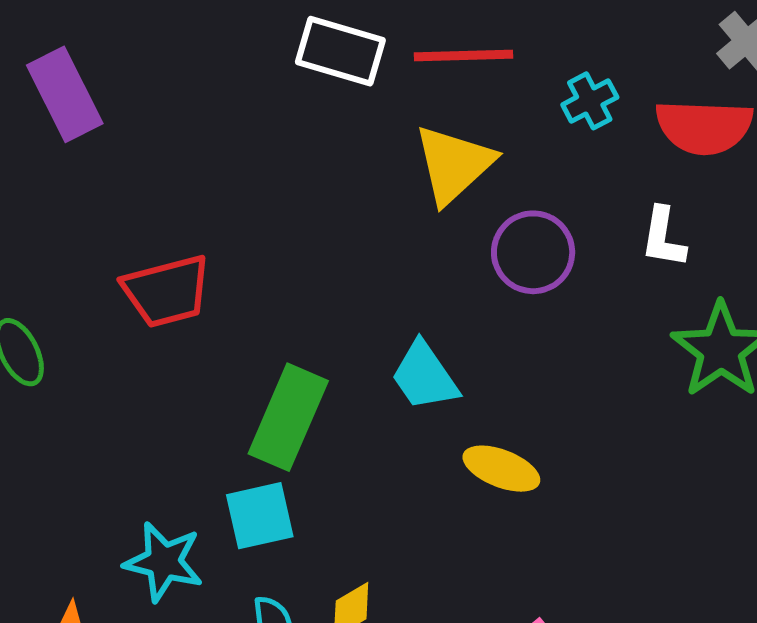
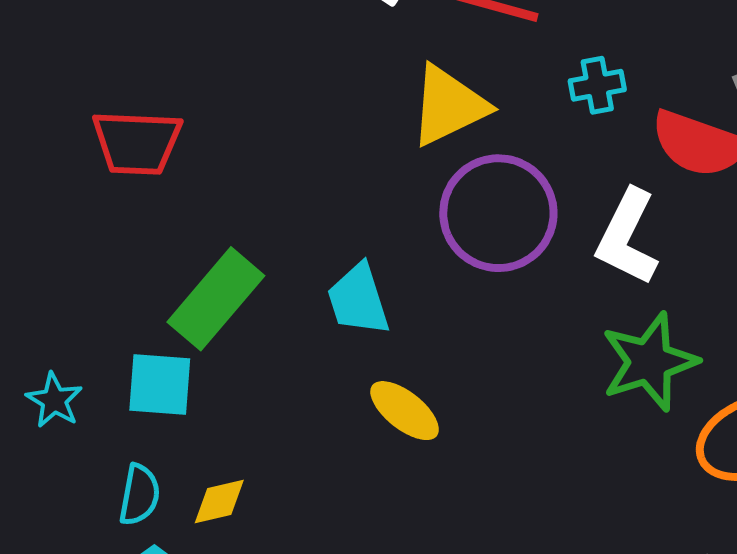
white L-shape: (663, 237) -> (627, 237), size x1.5
purple circle: (533, 252) -> (498, 213), size x1.4
cyan star: (164, 562) -> (54, 400), size x0.7

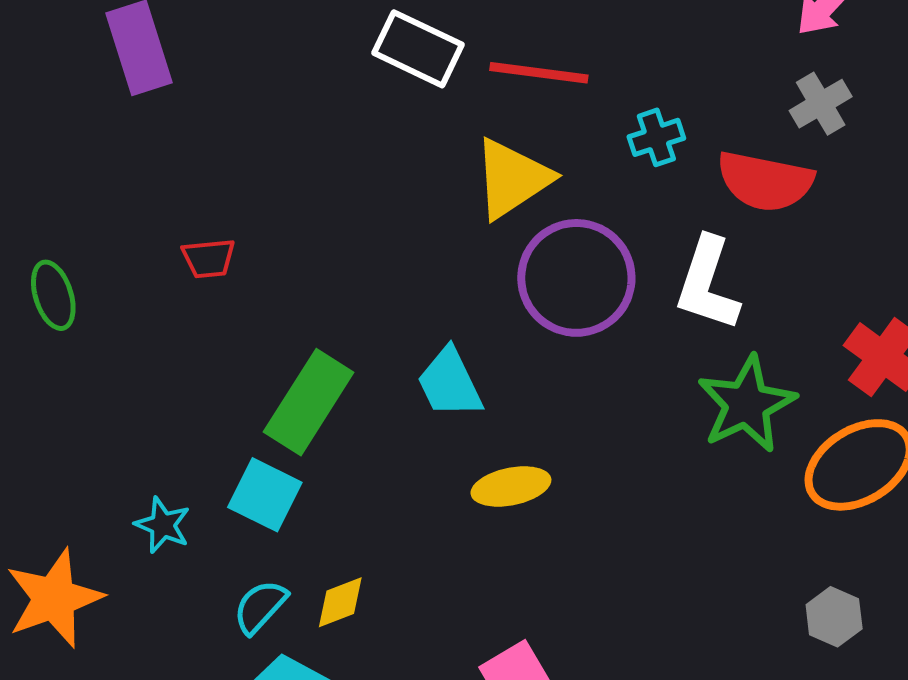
red trapezoid: (137, 143) -> (209, 258), size x0.6
cyan square: (160, 385) -> (265, 495), turned 30
yellow ellipse: (405, 411) -> (511, 486), turned -42
cyan semicircle: (139, 495) -> (260, 607), turned -140

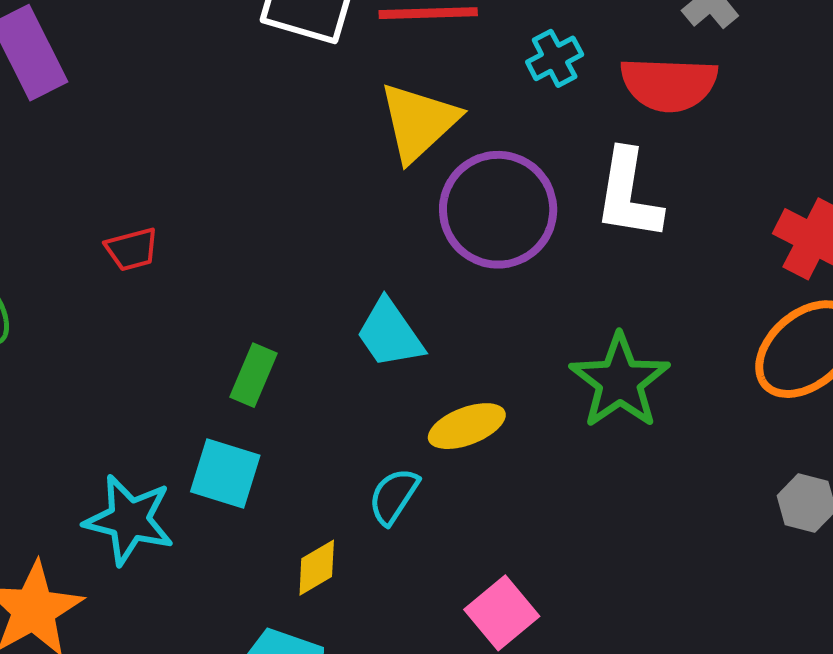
green rectangle: (309, 402) -> (253, 375), size x0.6
green star: (747, 404) -> (620, 381), moved
cyan star: (163, 525) -> (129, 520), size x1.6
cyan semicircle: (260, 607) -> (394, 496), moved

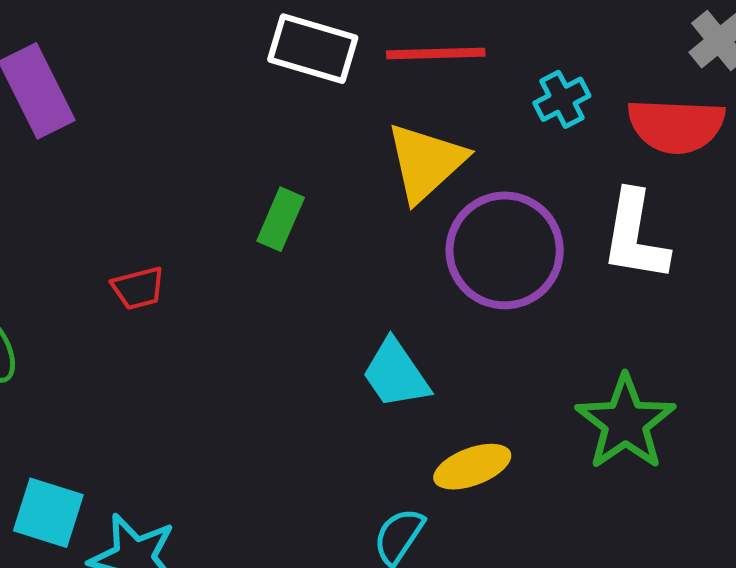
green rectangle: (253, 375) -> (281, 219), moved
cyan square: (225, 474) -> (48, 513), moved

